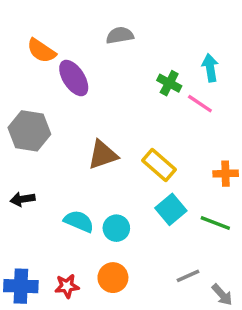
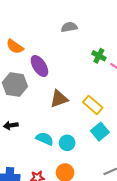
orange semicircle: (41, 51) -> (15, 47), moved
purple ellipse: (74, 78) -> (39, 66), moved

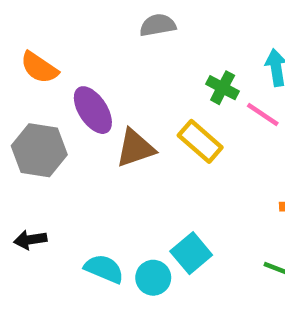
brown triangle: (59, 99) -> (135, 148), moved
yellow rectangle: (93, 105) -> (200, 141), moved
cyan square: (100, 132) -> (191, 253), moved

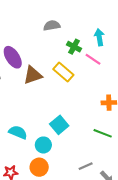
gray semicircle: (158, 25) -> (52, 26), moved
cyan circle: (153, 278) -> (43, 145), moved

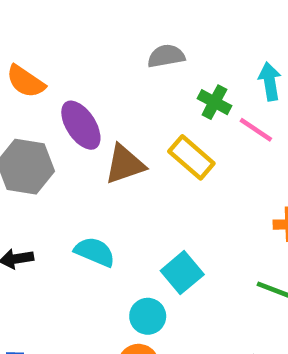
cyan semicircle: (18, 132) -> (95, 252), moved

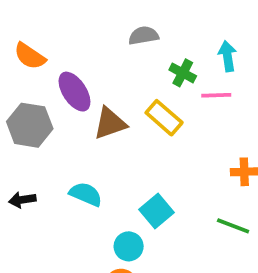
pink line: (256, 130) -> (216, 95), turned -36

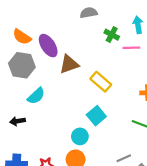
orange semicircle: (30, 56) -> (22, 37), moved
yellow rectangle: (164, 118) -> (101, 82), moved
cyan semicircle: (86, 194) -> (36, 96), moved, turned 114
black arrow: (22, 200) -> (18, 121), moved

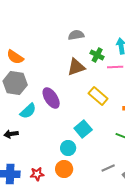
purple ellipse: (48, 46) -> (51, 98), moved
brown triangle: (69, 64) -> (76, 67), moved
yellow rectangle: (101, 82) -> (98, 96), moved

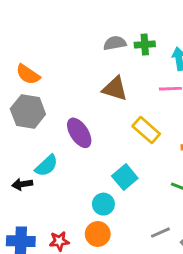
green cross: (97, 55) -> (145, 45), moved, turned -32
brown triangle: (76, 67) -> (115, 89), turned 36
cyan semicircle: (28, 111) -> (46, 166), moved

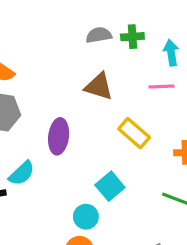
purple ellipse: (79, 133) -> (59, 136), turned 40

